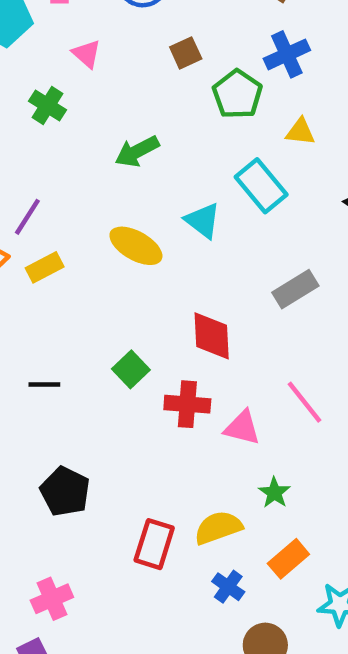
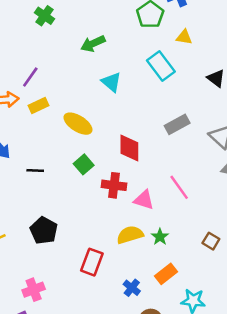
cyan triangle: (203, 221) -> (111, 82), moved
yellow ellipse: (136, 246) -> (78, 124), moved
yellow semicircle: (218, 528) -> (130, 235), moved

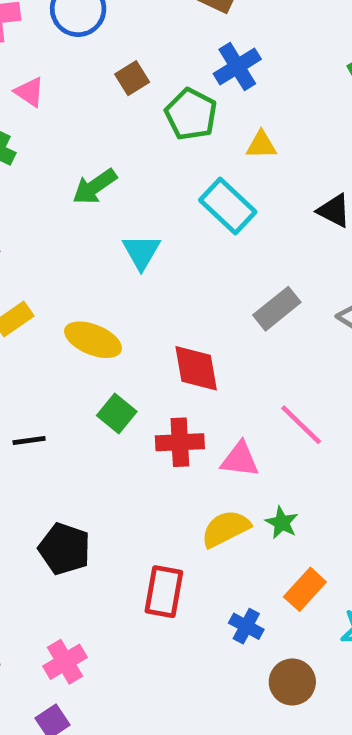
cyan triangle: (111, 82) -> (141, 252), turned 30

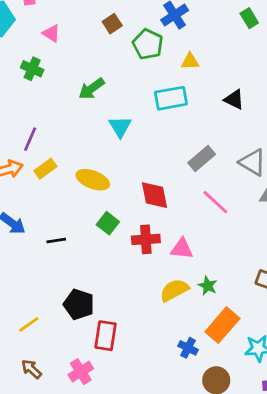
cyan rectangle: (228, 206) -> (171, 98), turned -52
pink line: (301, 425) -> (215, 202), moved
orange rectangle: (305, 589) -> (222, 325), size x1.4
red rectangle: (164, 592) -> (106, 336), moved

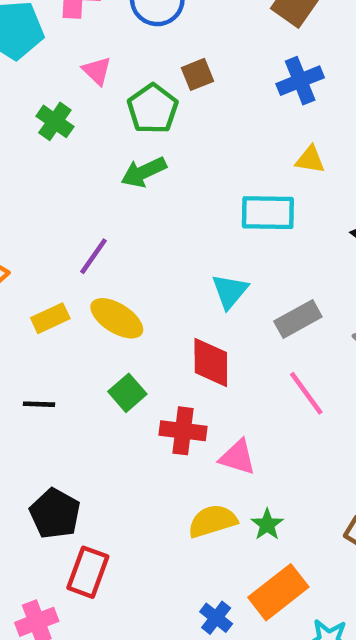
green pentagon: (148, 44) -> (153, 109), moved
cyan triangle: (120, 127) -> (230, 291), moved
purple line: (30, 139) -> (94, 256), moved
yellow rectangle: (45, 169) -> (50, 318), moved

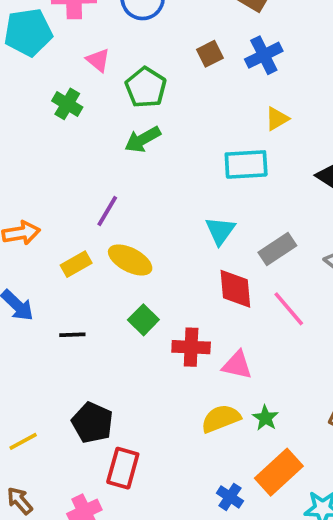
brown square: (198, 74) -> (210, 54), moved
yellow triangle: (310, 160) -> (277, 119), turned -35
red diamond: (211, 363) -> (235, 289), moved

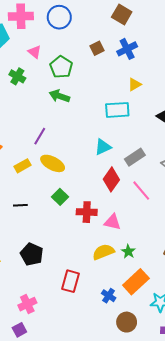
green arrow: (143, 139) -> (59, 96), turned 48
cyan triangle: (220, 231) -> (103, 147), turned 30
red diamond: (235, 289) -> (111, 179), turned 40
red rectangle: (123, 468) -> (70, 281), moved

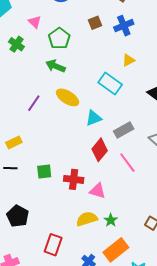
cyan rectangle: (117, 110) -> (110, 84), turned 35
yellow ellipse: (53, 163) -> (68, 97), moved
yellow rectangle: (22, 166) -> (14, 142), moved
green square: (60, 197) -> (44, 172), moved, turned 35

